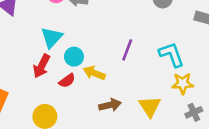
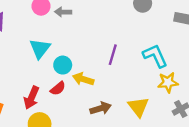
red arrow: (42, 66) -> (31, 98), moved

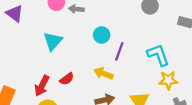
cyan circle: (63, 65) -> (102, 35), moved
yellow arrow: (83, 79) -> (104, 73), moved

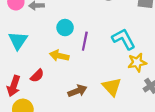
yellow arrow: (104, 73) -> (59, 56), moved

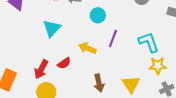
cyan circle: (65, 28) -> (98, 15), moved
brown arrow: (77, 91) -> (99, 83), turned 90

